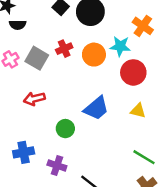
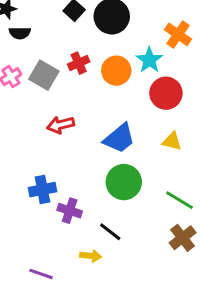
cyan star: (120, 46) -> (149, 60), turned 30
red arrow: (34, 99) -> (61, 125), moved
green circle: (65, 129) -> (124, 182), moved, size x1.5
blue cross: (24, 152) -> (42, 190), moved

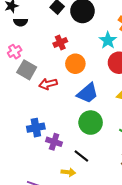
orange circle: (116, 71) -> (75, 64), moved
gray square: (44, 75) -> (27, 70), moved

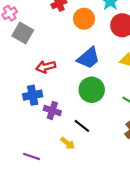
orange circle: (75, 64) -> (84, 19), moved
red arrow: (48, 84) -> (46, 67), moved
yellow arrow: (68, 172) -> (68, 143), turned 32

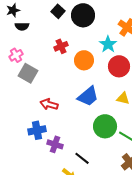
red arrow: (46, 67) -> (49, 104), turned 30
green circle: (92, 90) -> (105, 126), moved

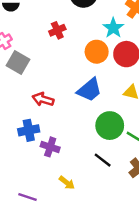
orange circle: (84, 60) -> (97, 52), moved
black line: (82, 158) -> (103, 160), moved

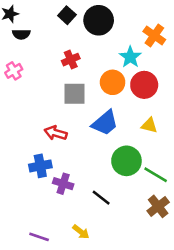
gray square: (18, 62) -> (75, 94), moved, turned -30
black line: (103, 160) -> (101, 198), moved
yellow arrow: (67, 183) -> (81, 232), moved

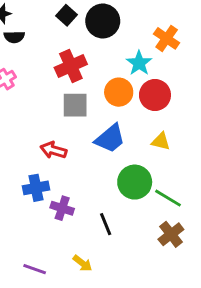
red cross: (71, 60) -> (71, 66), size x1.5
black line: (101, 198) -> (106, 224), turned 30

